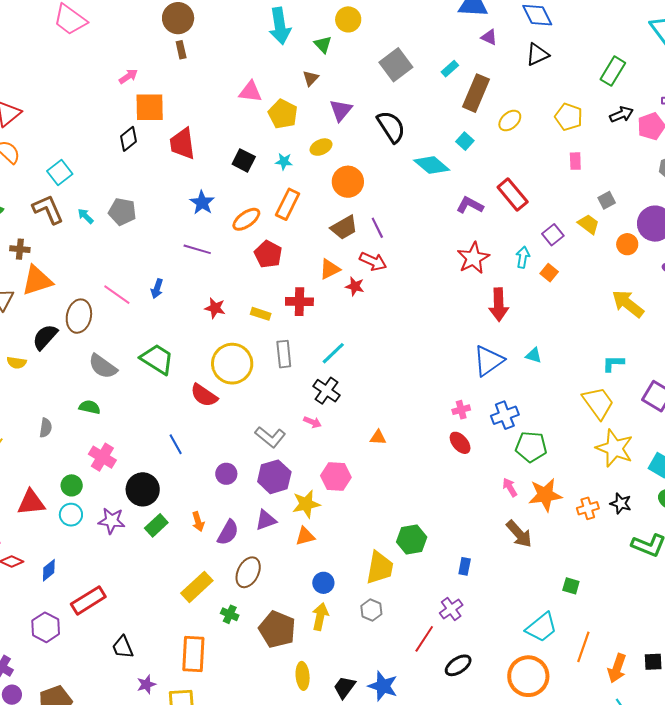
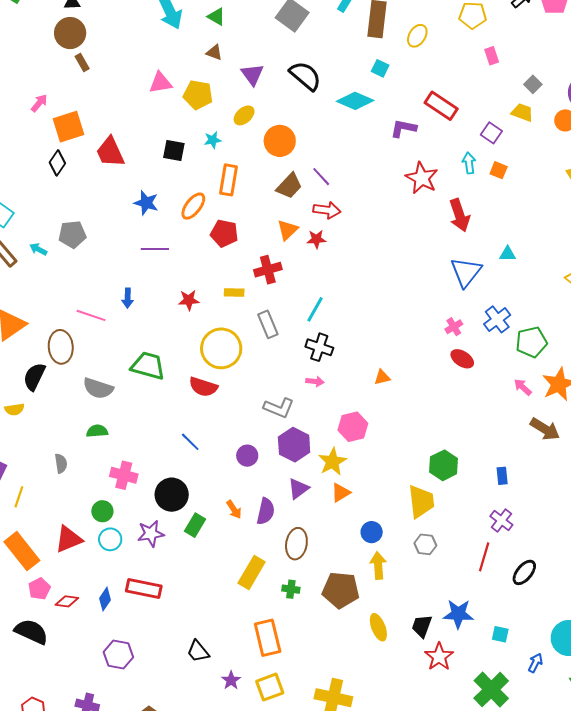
brown triangle: (311, 78) -> (214, 52), turned -36
red rectangle: (88, 600) -> (144, 588), moved, turned 60

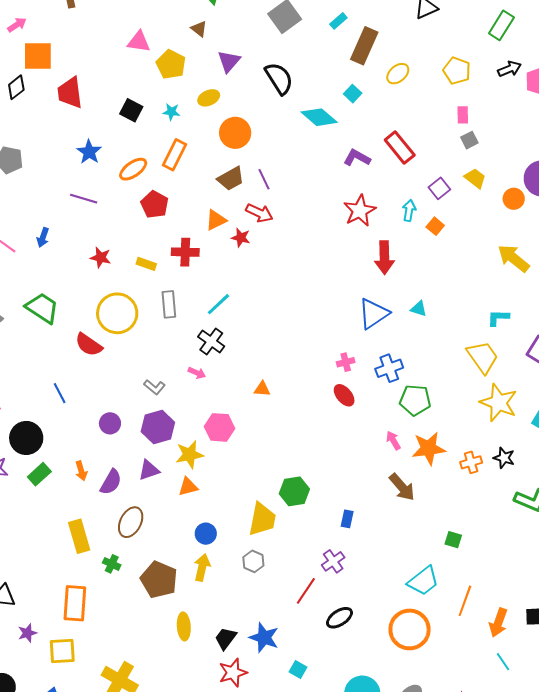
gray square: (533, 84) -> (469, 140), moved
gray L-shape: (279, 408) -> (154, 387), size x0.7
yellow rectangle: (252, 572) -> (79, 536), turned -64

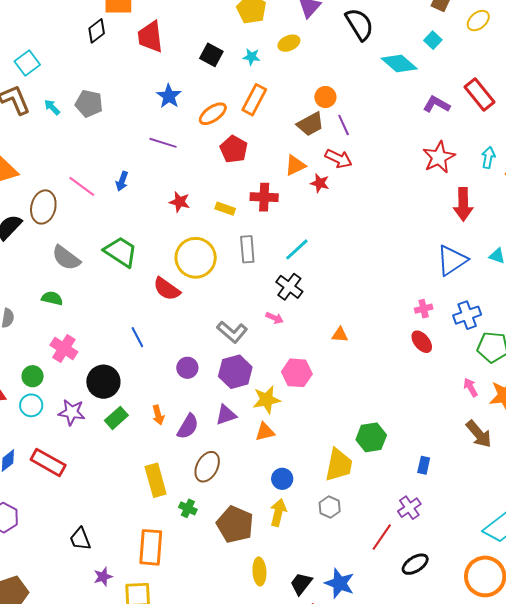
orange circle: (235, 133) -> (325, 97), moved, size x0.7
gray L-shape: (154, 387) -> (232, 332), size x1.4

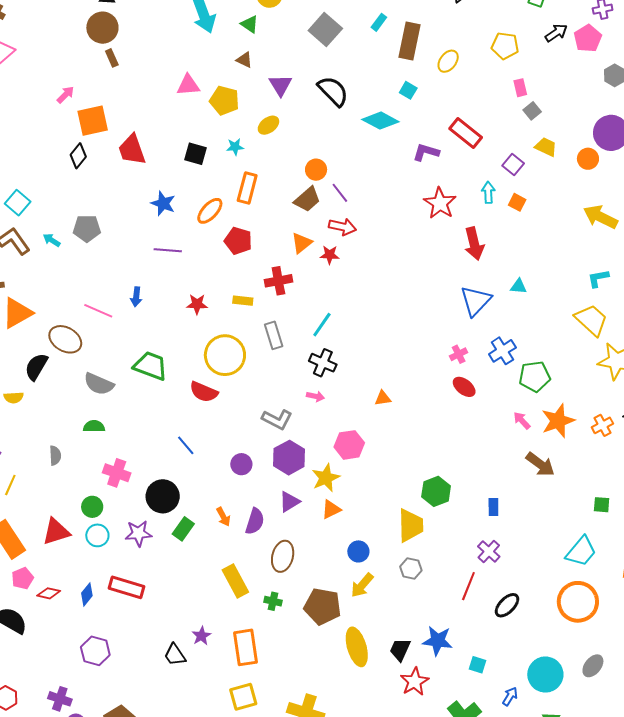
brown ellipse: (43, 207) -> (65, 339), turned -60
yellow arrow: (278, 513) -> (362, 585), turned -140
yellow ellipse: (259, 571) -> (357, 647), size x1.4
purple star: (103, 577) -> (201, 636), moved

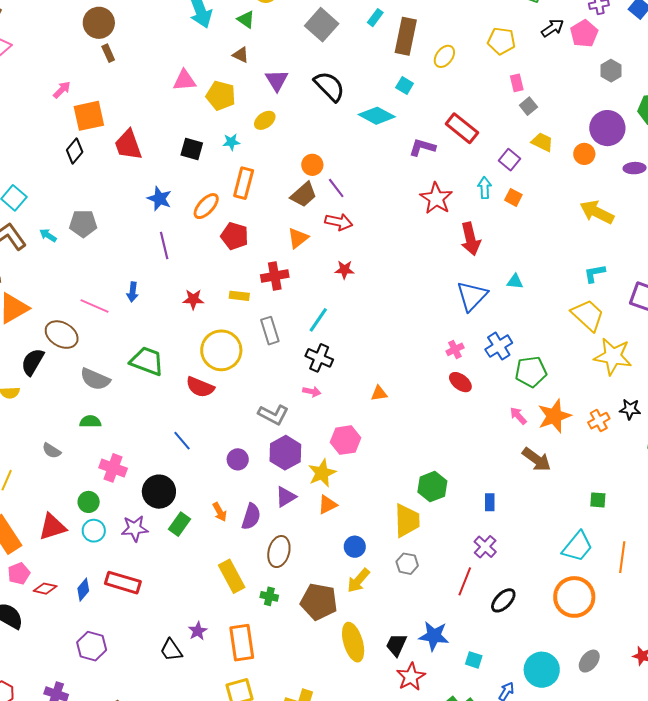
purple line: (168, 250) -> (164, 245), turned 72
red star: (330, 255) -> (344, 270), moved
gray semicircle: (55, 455) -> (51, 451), turned 126

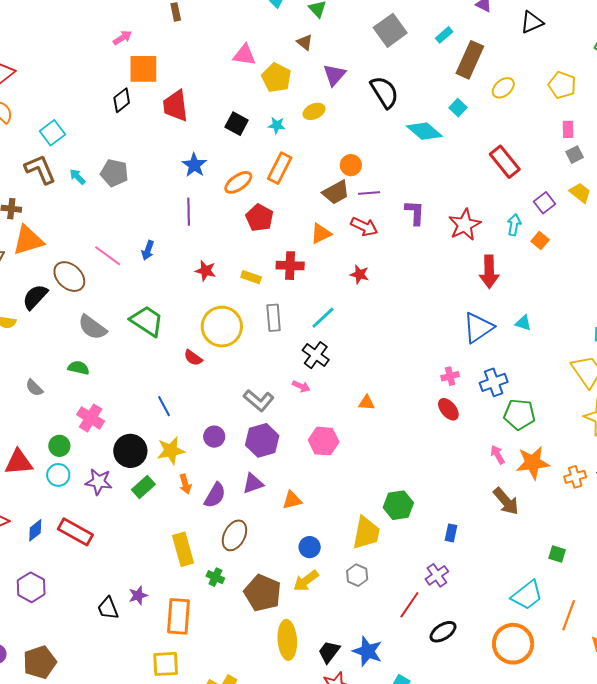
purple L-shape: (422, 147) -> (415, 213), moved, turned 64
purple line: (336, 188) -> (369, 193), turned -70
red semicircle: (200, 387) -> (193, 358), size x0.7
yellow star: (322, 473) -> (171, 451), moved

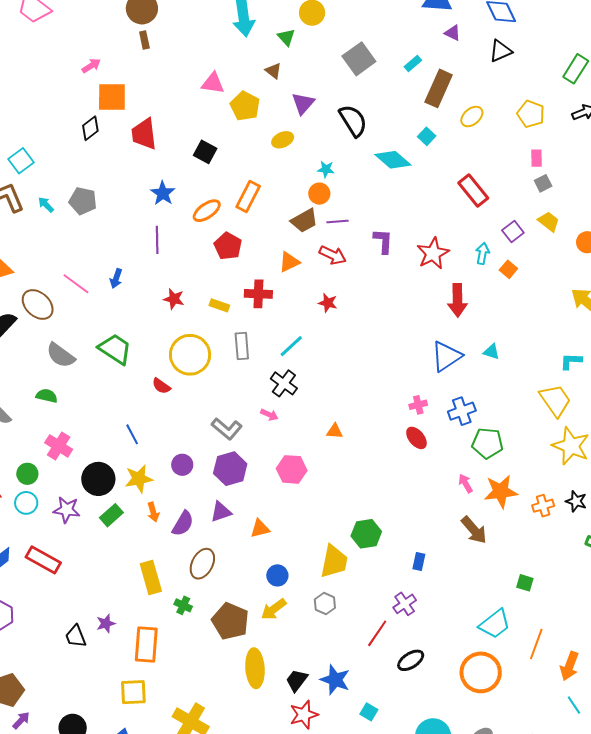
cyan star: (277, 125) -> (326, 169), moved

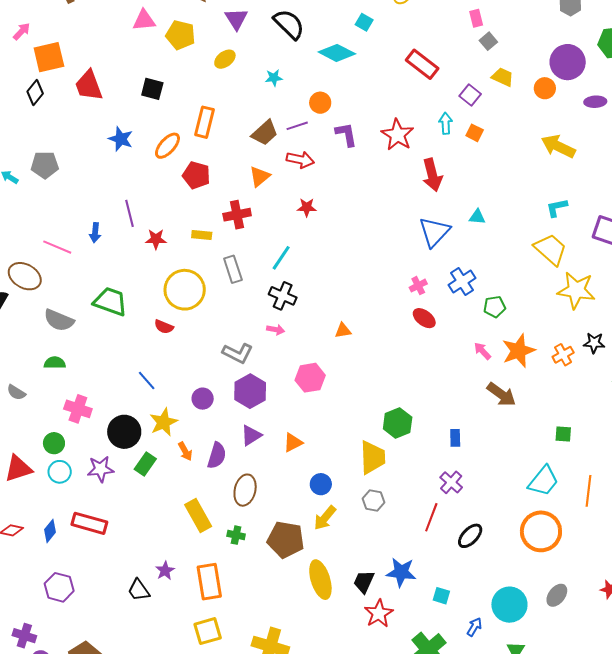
orange circle: (319, 194) -> (320, 103), moved
purple line: (157, 240) -> (129, 213), moved
green pentagon: (487, 443) -> (494, 307), size x0.7

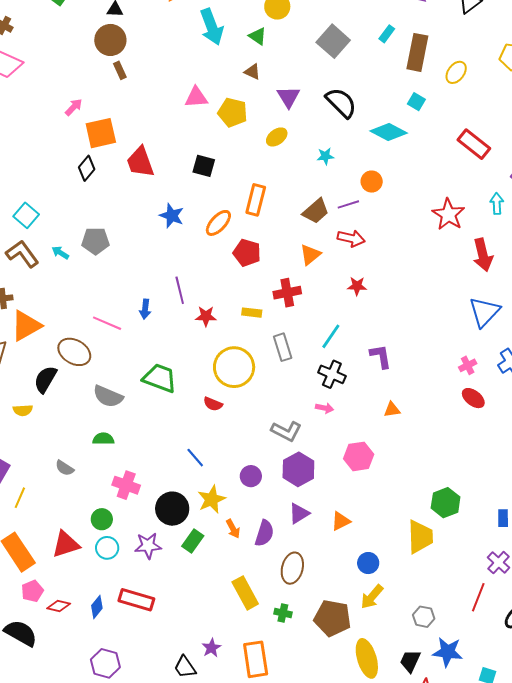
purple L-shape: (346, 134) -> (381, 356), moved
gray hexagon: (373, 500) -> (424, 617), moved

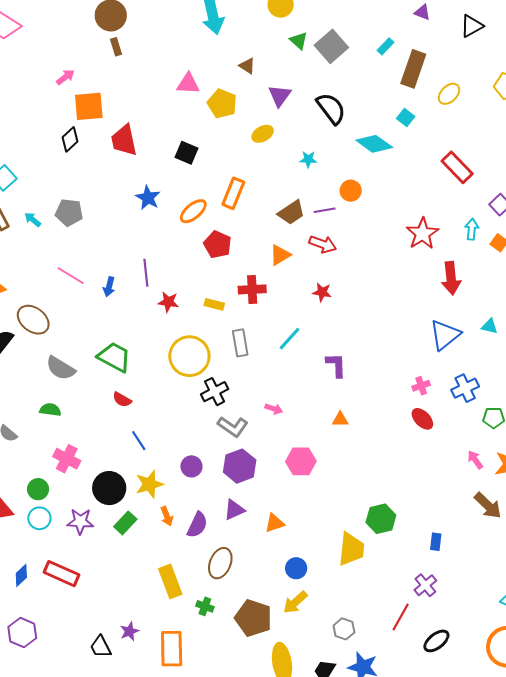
green triangle: (258, 36) -> (299, 41), moved
pink line: (107, 323) -> (71, 276), moved
black cross: (332, 374) -> (215, 392), moved, turned 32
red semicircle: (213, 404) -> (122, 400), moved

